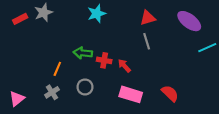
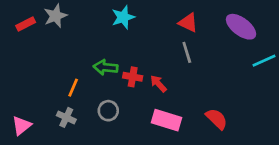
red triangle: (148, 18) -> (188, 23), turned 42
gray cross: (52, 92) -> (66, 117), turned -32

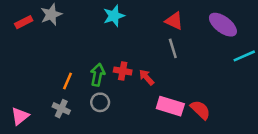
green arrow: (106, 67) -> (98, 75), moved, turned 95
pink rectangle: (167, 120) -> (170, 106), moved

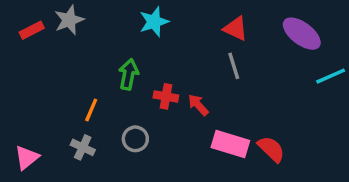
green arrow: (98, 75) -> (129, 74), moved

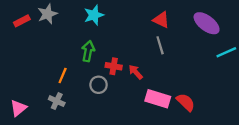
cyan star: (154, 22) -> (94, 15), moved
gray circle: (135, 139) -> (99, 85), moved

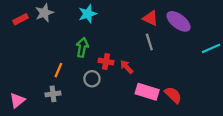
purple ellipse: (207, 23) -> (179, 21), moved
gray cross: (57, 101) -> (53, 94), turned -32

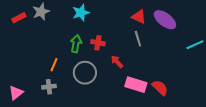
red cross: (106, 61) -> (98, 43), moved
gray circle: (92, 79) -> (85, 73), size x1.5

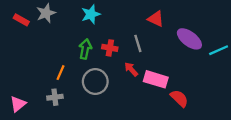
red rectangle: (19, 18) -> (21, 20), turned 56
purple ellipse: (165, 20) -> (189, 39), moved
gray line: (138, 39) -> (138, 43), moved
pink rectangle: (136, 85) -> (156, 79), moved

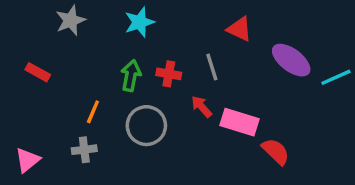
red rectangle: (21, 20) -> (38, 72), moved

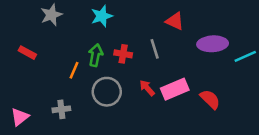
purple ellipse: (291, 60) -> (213, 44), turned -40
red arrow: (202, 107) -> (147, 88), moved
orange line: (93, 112) -> (74, 70), moved
pink rectangle: (239, 122) -> (175, 89), turned -40
red semicircle: (276, 151) -> (210, 99), moved

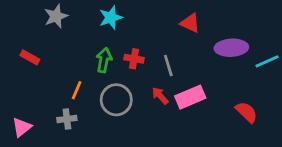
gray line: (155, 49) -> (168, 66), moved
orange line: (74, 70) -> (77, 90), moved
red semicircle: (210, 99) -> (246, 112), moved

